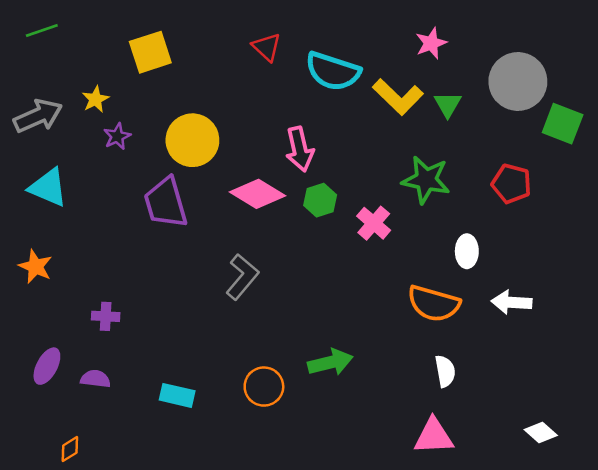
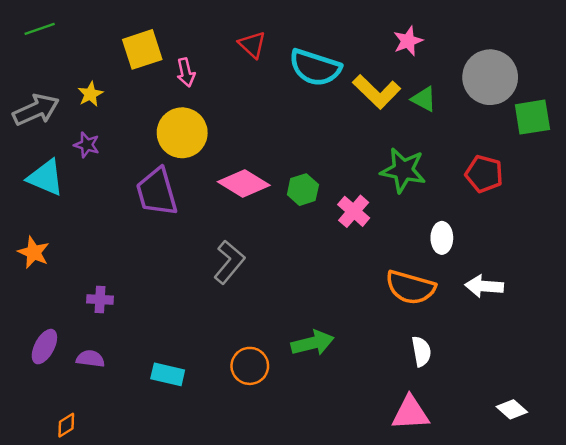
green triangle: (448, 104) -> (424, 99), turned -32
green square: (563, 124) -> (532, 117), turned -30
purple star: (117, 136) -> (87, 145), moved, turned -30
pink arrow: (300, 149) -> (186, 72), moved, size x0.7

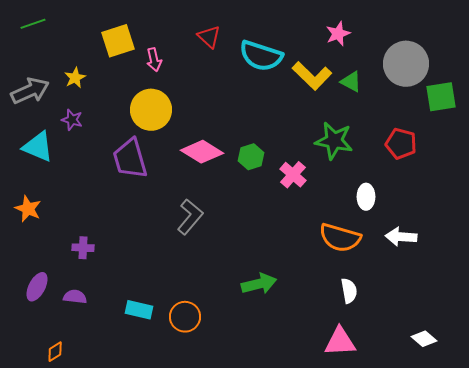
orange circle: (250, 366) -> (185, 317), moved

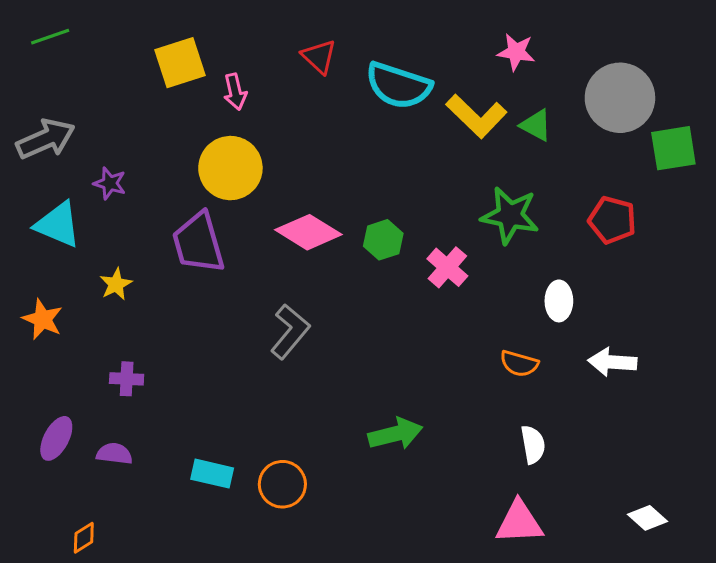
pink star: (338, 34) -> (516, 52), turned 30
yellow star: (75, 78) -> (116, 284), moved
orange semicircle: (340, 238) -> (519, 364), size x0.6

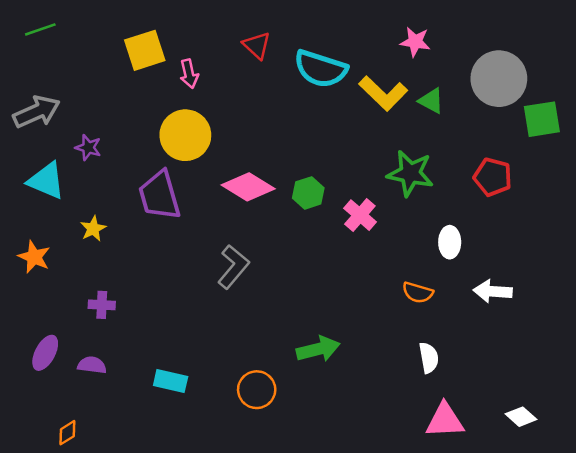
orange circle: (282, 484) -> (257, 390), moved
pink triangle: (519, 522) -> (445, 420), moved

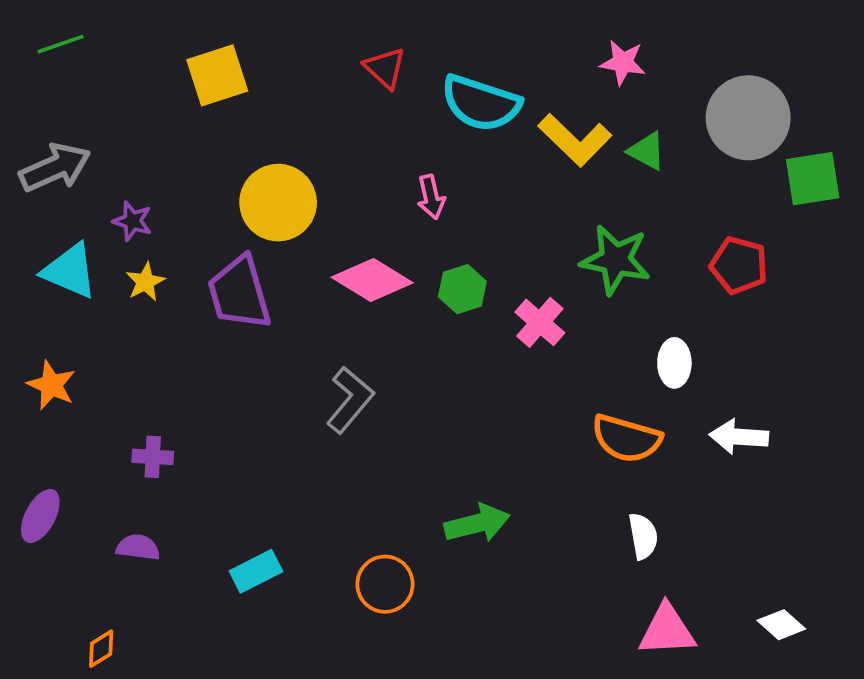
pink arrow: (189, 74) -> (431, 197), moved
yellow star: (93, 229) -> (145, 282), moved
orange semicircle: (418, 293) -> (626, 439), size x1.5
purple ellipse: (45, 353) -> (40, 516), moved
cyan rectangle: (171, 381) -> (256, 571), turned -40

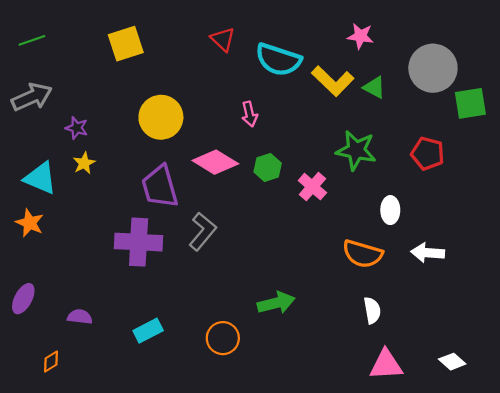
green line: (61, 44) -> (32, 40), moved
cyan triangle: (70, 271) -> (40, 178), moved
purple trapezoid: (239, 293) -> (160, 187), moved
purple cross: (153, 457) -> (139, 242), moved, size x2.0
orange diamond: (101, 649) -> (51, 362), moved

